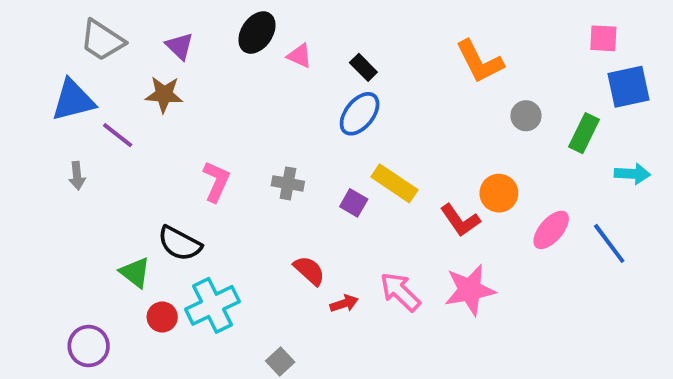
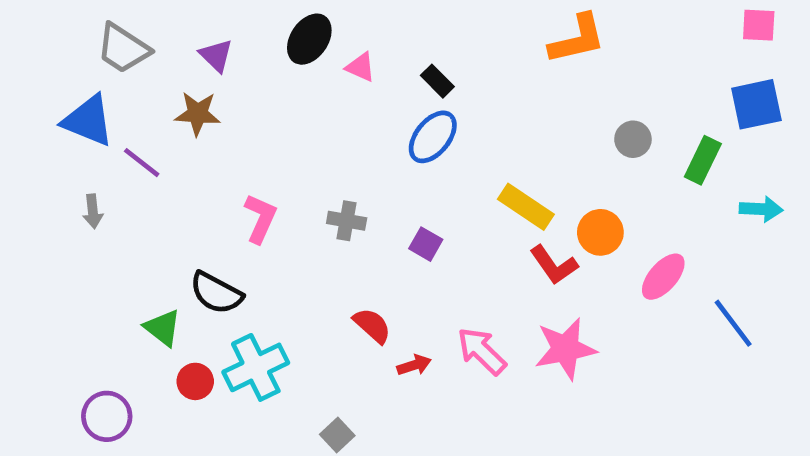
pink square: (603, 38) -> (759, 25), moved
orange L-shape: (480, 62) -> (577, 39), moved, turned -76
blue triangle: (73, 100) -> (88, 121), turned 36
yellow rectangle: (394, 183) -> (526, 207), moved
blue line: (609, 243) -> (733, 323), moved

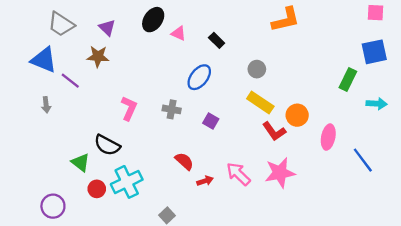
blue ellipse: (433, 137) -> (199, 77), moved
gray circle: (633, 139) -> (257, 69), moved
pink ellipse: (663, 277) -> (328, 137), turned -30

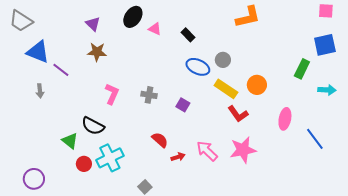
gray trapezoid: (61, 24) -> (21, 21), moved
brown star: (98, 56) -> (97, 52), moved
blue ellipse: (199, 77) -> (198, 67), moved, turned 75
orange circle: (297, 115) -> (257, 85), moved
purple circle: (53, 206) -> (34, 179), moved

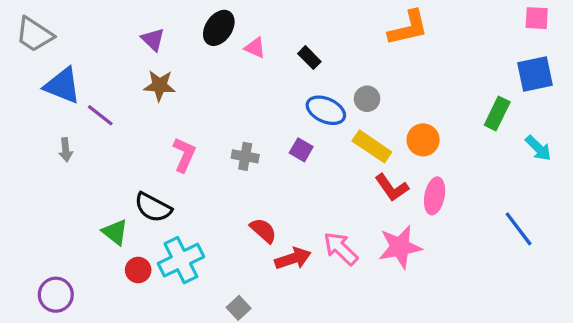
cyan arrow: (327, 90) -> (538, 148), turned 42
purple square: (183, 105) -> (301, 150), moved
pink ellipse: (285, 119) -> (435, 196), moved
red arrow: (178, 157) -> (293, 258), size x1.5

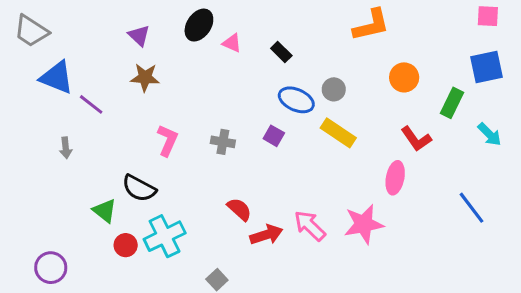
orange circle: (423, 140) -> (404, 77), moved
gray arrow: (66, 150) -> (66, 148), moved
red L-shape: (392, 188) -> (416, 139), moved

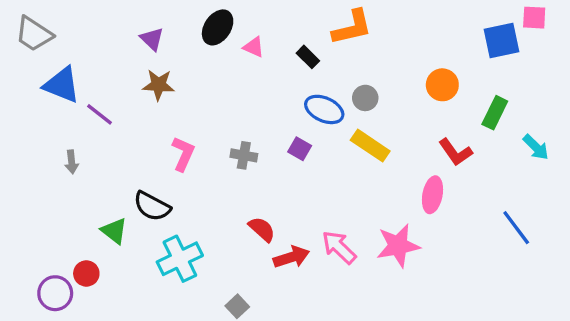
orange L-shape: (371, 25) -> (352, 27), moved
blue square: (486, 67) -> (501, 41), moved
red circle: (126, 245) -> (86, 273), moved

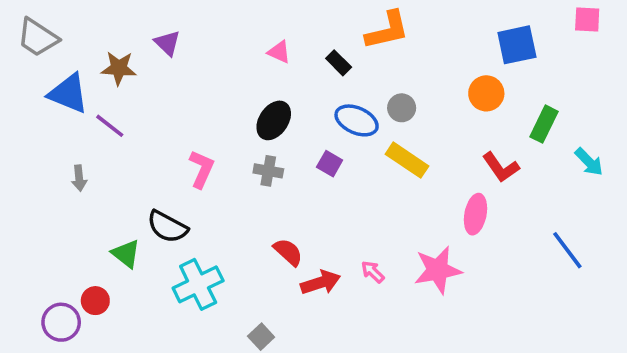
black ellipse: (218, 27) -> (274, 120), moved
blue square: (501, 41) -> (517, 45), moved
brown star: (159, 85) -> (119, 68), moved
pink arrow: (339, 247) -> (373, 272), size x0.6

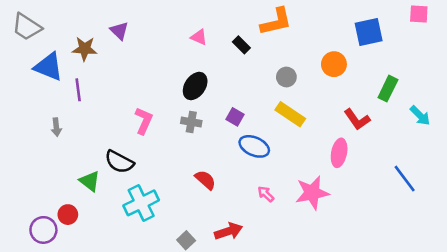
orange circle: (486, 93) -> (334, 64), moved
blue ellipse: (357, 120) -> (254, 146), moved
purple line: (110, 126) -> (78, 90), turned 45
red arrow: (321, 283) -> (229, 231), moved

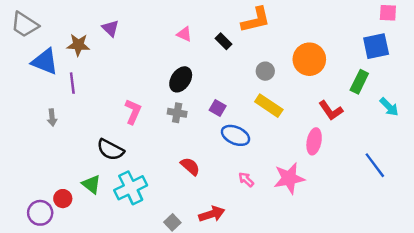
blue square: (369, 32) -> (376, 46), moved
orange circle: (334, 64) -> (309, 59), size x1.4
green triangle: (90, 181) -> (91, 184), moved

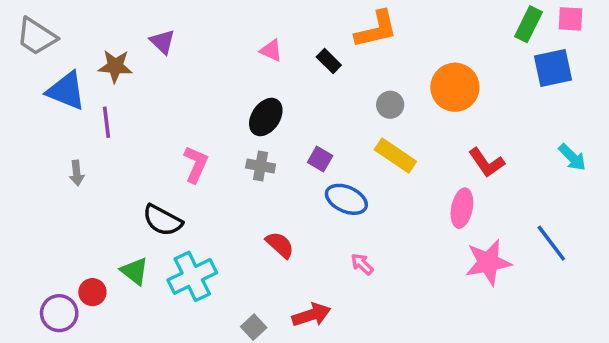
green rectangle: (359, 82) -> (528, 24), moved
pink star: (289, 178) -> (488, 262), moved

